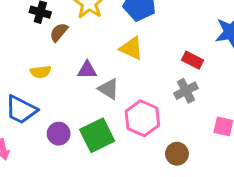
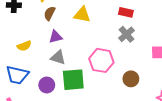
brown semicircle: (59, 32) -> (49, 13), moved
gray triangle: (109, 89) -> (58, 57), moved
green square: (97, 135) -> (73, 80), turned 35

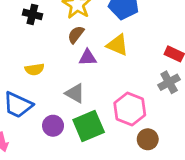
purple triangle: (56, 37) -> (88, 57), moved
brown circle: (131, 79) -> (148, 139), moved
green square: (73, 80) -> (89, 126), turned -30

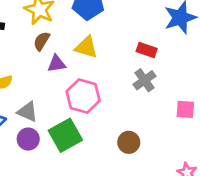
gray triangle: (75, 93) -> (28, 112), moved
pink hexagon: (130, 109) -> (83, 96), moved

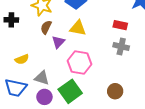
purple triangle: (57, 64) -> (58, 42), turned -32
gray cross: (144, 80) -> (121, 46), turned -35

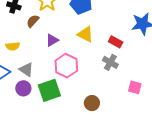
brown semicircle: (46, 27) -> (33, 21), moved
yellow triangle: (78, 28) -> (85, 34), moved

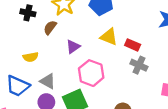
red rectangle: (116, 42) -> (133, 45), moved

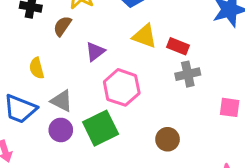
yellow semicircle: (31, 57) -> (37, 68), turned 88
gray cross: (139, 65) -> (188, 74), turned -35

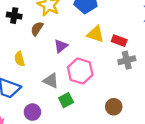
gray triangle: (62, 101) -> (51, 81), moved
green square: (101, 128) -> (66, 100), size x0.6
purple circle: (61, 130) -> (32, 112), moved

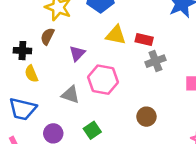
black cross: (14, 16) -> (22, 51), moved
green square: (66, 100) -> (92, 130), moved

